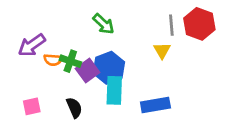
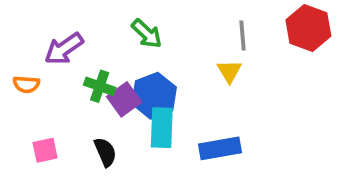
red hexagon: (199, 24) -> (308, 28), moved
purple arrow: (32, 45) -> (64, 49), moved
orange semicircle: (53, 60) -> (26, 84), moved

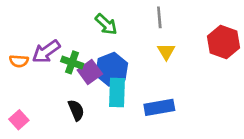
red hexagon: (308, 28) -> (223, 42), moved
gray line: (243, 35) -> (159, 17), moved
purple arrow: (64, 49) -> (46, 52), moved
pink square: (45, 150) -> (19, 120), moved, turned -30

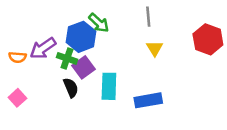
blue hexagon: (112, 69) -> (81, 37), moved
black semicircle: (76, 110) -> (71, 88), moved
pink square: (19, 120) -> (17, 98), moved

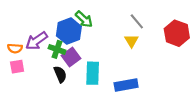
gray line: (148, 17) -> (137, 21), moved, turned -35
pink square: (17, 98) -> (17, 67), moved, turned 32

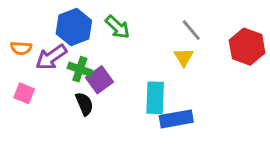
blue hexagon: (69, 31) -> (74, 27), moved
orange semicircle: (15, 48) -> (21, 48), moved
pink square: (17, 67) -> (24, 93), turned 32
cyan rectangle: (93, 73) -> (155, 98), moved

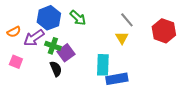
orange semicircle: (21, 48) -> (14, 32), turned -32

